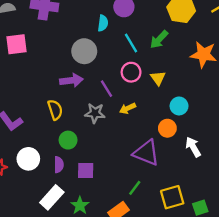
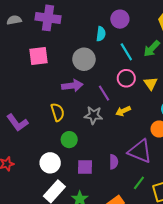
pink square: (16, 44) -> (38, 56), moved
white circle: (28, 159) -> (50, 163), moved
purple semicircle: (59, 165) -> (114, 162), moved
green line: (135, 188) -> (139, 183), moved

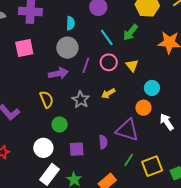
cyan semicircle: (101, 34) -> (70, 23), moved
purple line: (104, 93) -> (86, 65), moved, turned 56
gray star: (93, 115) -> (81, 100), turned 30

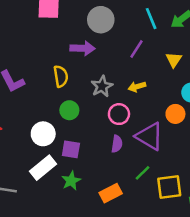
pink circle: (109, 62) -> (119, 114), moved
purple line: (86, 65) -> (136, 49), moved
purple square: (77, 149) -> (71, 149), moved

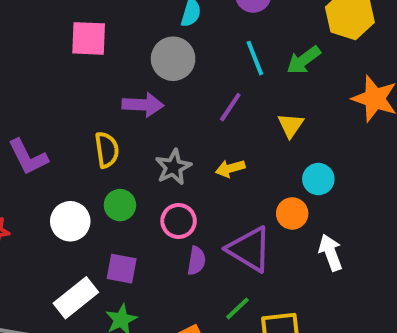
pink circle: (119, 114) -> (179, 221), moved
white circle: (43, 134) -> (70, 221), moved

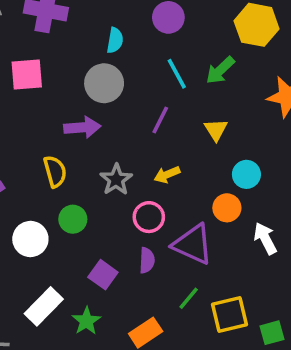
pink circle: (179, 221) -> (149, 217), moved
purple square: (122, 269) -> (103, 275), moved, turned 32

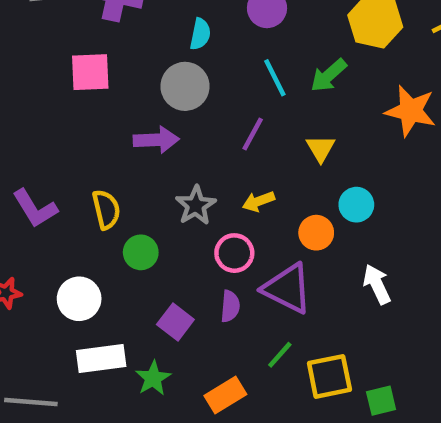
yellow semicircle: (55, 171) -> (106, 209), moved
orange circle: (227, 208) -> (316, 233), moved
white circle: (30, 239) -> (79, 299), moved
white rectangle: (44, 306) -> (101, 358), turned 36

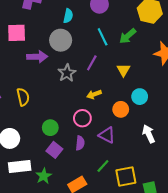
purple arrow: (156, 140) -> (37, 57), moved
gray star: (196, 205) -> (67, 73), moved
green circle: (141, 252) -> (50, 128), moved
purple triangle: (287, 288) -> (107, 135), size x0.7

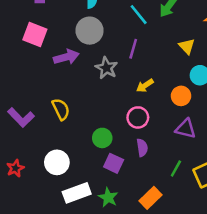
pink square: (17, 33) -> (35, 34), turned 36
yellow triangle: (123, 70) -> (187, 46), moved
purple triangle: (107, 135) -> (186, 129), moved

